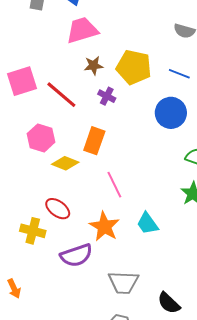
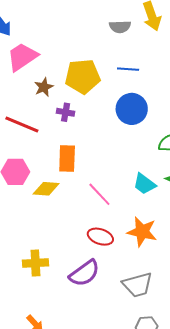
red ellipse: (58, 209) -> (100, 237), moved
cyan trapezoid: (147, 224) -> (144, 184), moved
orange star: (104, 227) -> (142, 232), moved

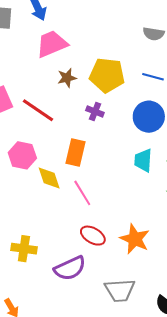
purple cross: (66, 112) -> (95, 112), moved
cyan trapezoid: (144, 184) -> (143, 160), moved, turned 45
yellow diamond: (46, 189) -> (49, 178), turned 56
pink line: (99, 194) -> (82, 193), moved

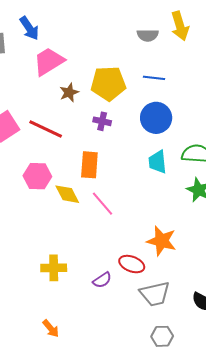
red ellipse: (93, 236) -> (132, 264), moved
purple semicircle: (70, 268) -> (102, 280), size x0.6

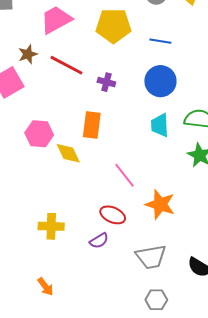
yellow pentagon: (108, 83) -> (113, 26), moved
brown star: (69, 92) -> (28, 54), moved
red line: (46, 129) -> (66, 65), moved
pink line: (102, 204) -> (125, 175), moved
red ellipse: (132, 264) -> (113, 215), moved

